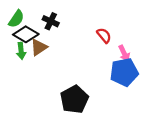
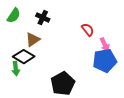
black diamond: (26, 34) -> (24, 57), moved
green arrow: (21, 51) -> (16, 69), moved

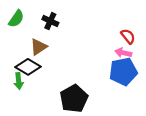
red semicircle: (88, 30) -> (128, 36), moved
pink arrow: (105, 45) -> (123, 53), turned 128

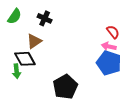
black diamond: (28, 67) -> (25, 59), turned 30
blue pentagon: (123, 72) -> (109, 63), turned 30

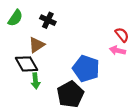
blue pentagon: (109, 63) -> (86, 68), moved
green arrow: (17, 71) -> (36, 81), moved

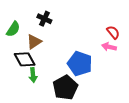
green semicircle: (15, 18) -> (13, 29), moved

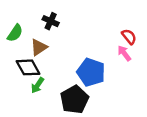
pink arrow: (109, 47) -> (124, 53), turned 40
green arrow: (33, 75) -> (38, 85), turned 40

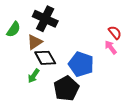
black cross: (51, 21) -> (45, 19), size x1.6
black diamond: (28, 67) -> (45, 58), moved

